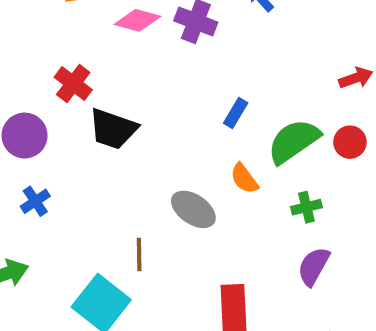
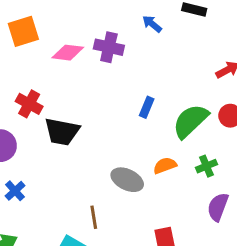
orange semicircle: (244, 178) -> (165, 166), moved, turned 115

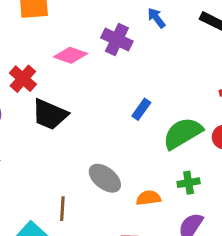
blue arrow: (152, 24) -> (156, 18), moved
pink diamond: (68, 53) -> (71, 55), moved
orange semicircle: (165, 166) -> (148, 198), moved

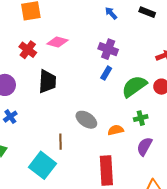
purple cross: (117, 40) -> (108, 49), moved
red cross: (23, 79) -> (28, 50), moved
black trapezoid: (50, 114) -> (47, 81), turned -105

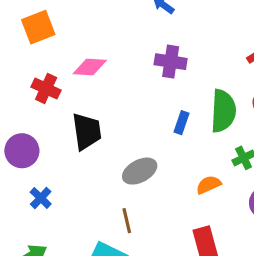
blue rectangle: (106, 73) -> (182, 123), moved
green semicircle: (134, 86) -> (223, 111), turned 140
gray ellipse: (86, 120) -> (140, 171), moved, turned -50

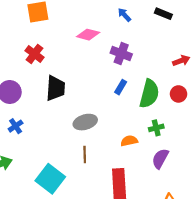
pink diamond: (90, 67) -> (88, 35), moved
blue rectangle: (182, 123) -> (121, 87), moved
brown line: (127, 221) -> (85, 154), moved

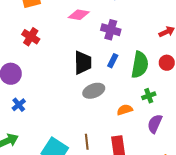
black trapezoid: (55, 88) -> (83, 63), moved
gray ellipse: (85, 122) -> (94, 91), moved
brown line: (85, 154) -> (87, 142), moved

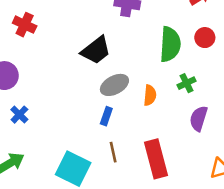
blue rectangle: (113, 61) -> (106, 116), moved
black trapezoid: (83, 63) -> (96, 50), turned 60
orange semicircle: (125, 110) -> (150, 95), moved, turned 119

